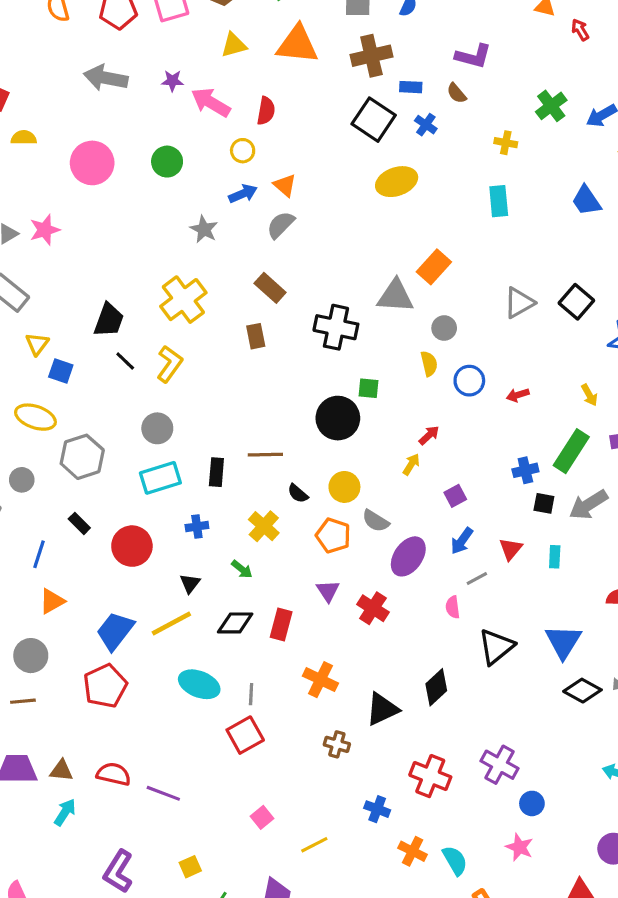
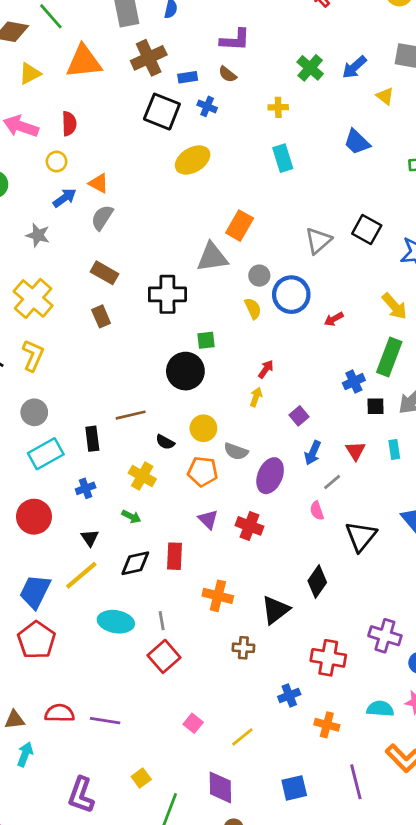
blue circle: (469, 381) -> (291, 295), moved, size x1.4
yellow arrow: (589, 395) -> (394, 306), size x1.5
blue cross: (377, 809) -> (289, 695), turned -30
cyan semicircle: (455, 860) -> (380, 709), moved, turned -44

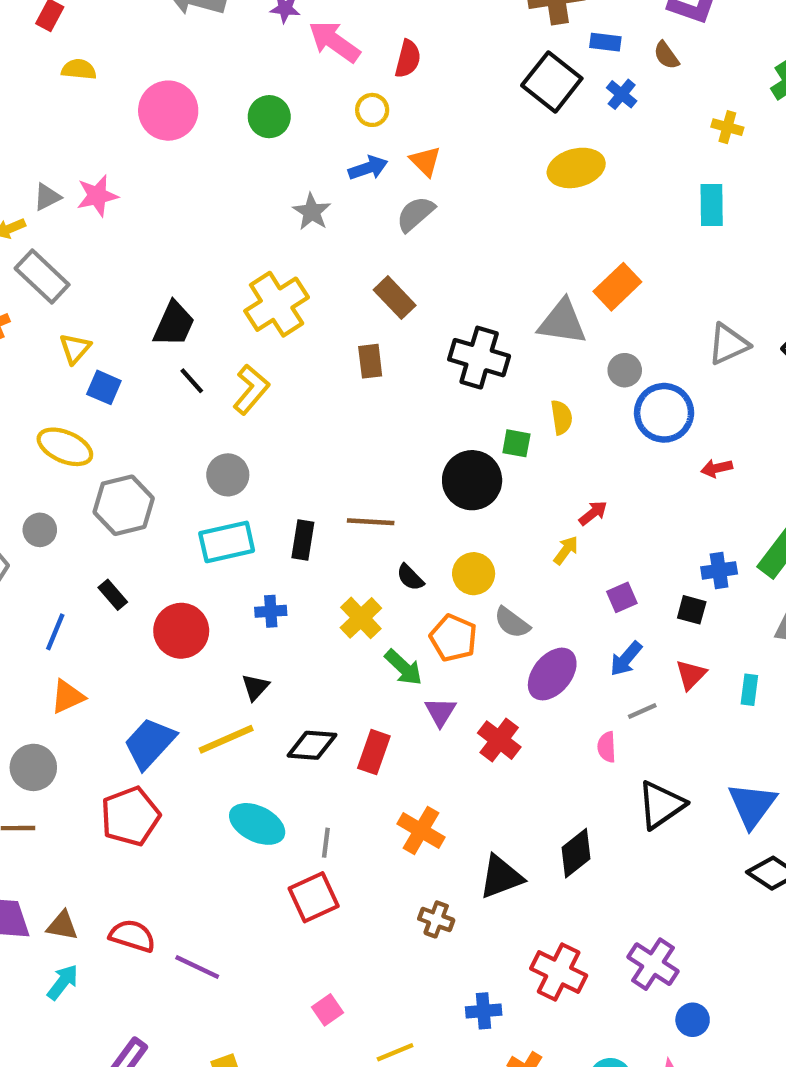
yellow semicircle: (253, 308) -> (561, 417), moved
black square: (375, 406) -> (692, 610), moved
green arrow: (131, 517) -> (404, 668), moved, size x1.4

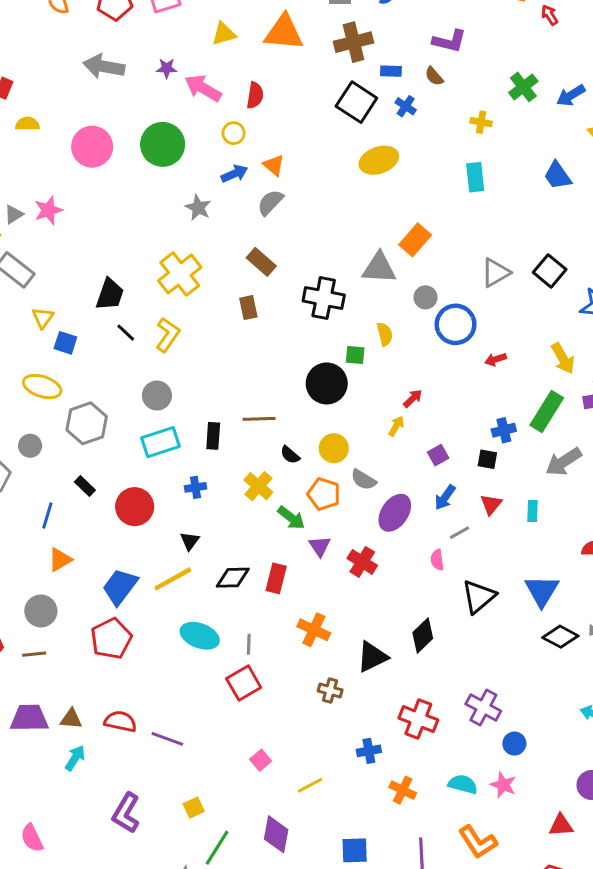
green circle: (269, 117) -> (163, 144), size x1.5

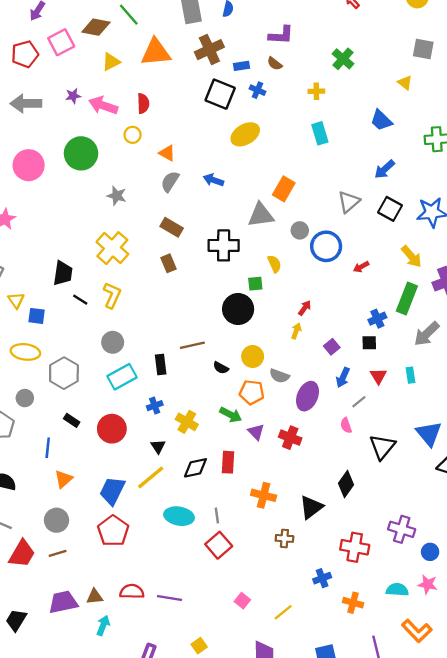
blue arrow: (571, 95) -> (385, 169), moved
blue arrow: (234, 174) -> (214, 180), moved, turned -126
black square: (550, 271) -> (390, 209), moved
yellow cross: (258, 486) -> (187, 422), moved

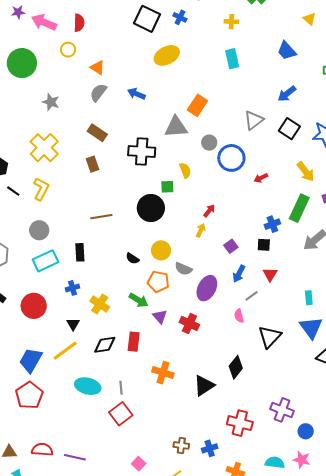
brown line: (192, 345) -> (101, 217), moved
cyan rectangle: (410, 375) -> (309, 298), moved
brown cross: (284, 538) -> (181, 445), moved

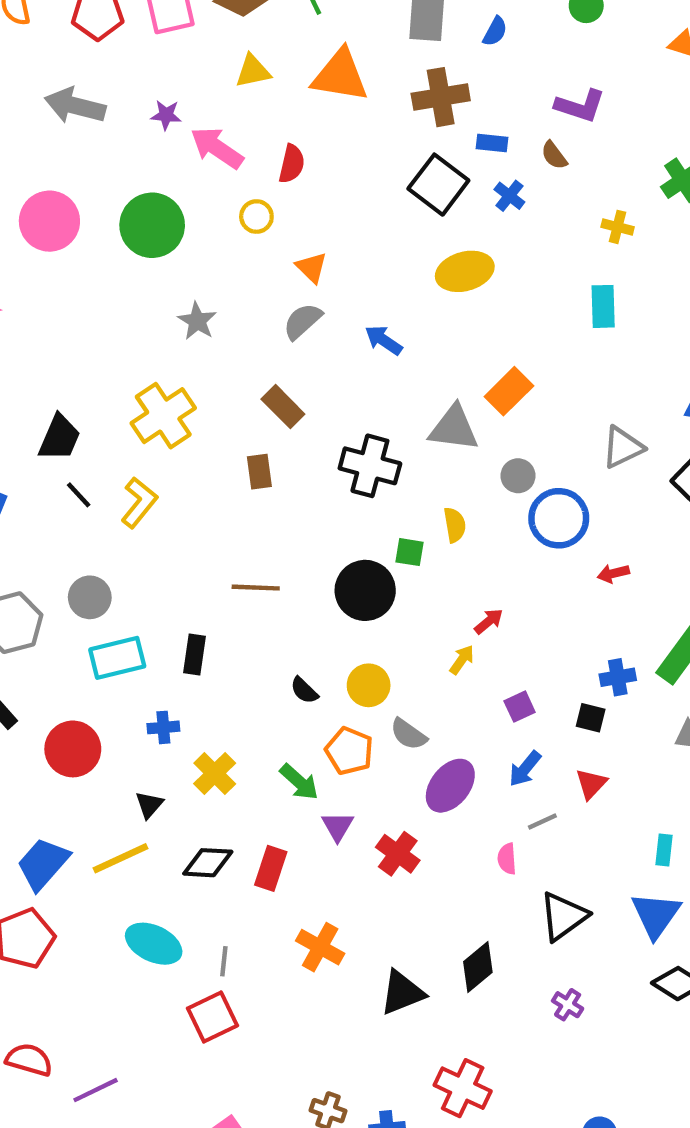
gray circle: (39, 230) -> (90, 597), moved
purple cross: (282, 410) -> (568, 1005), moved, size x0.6
purple line: (75, 457) -> (96, 1090), turned -50

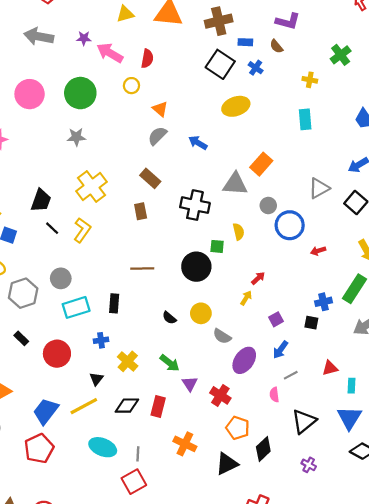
gray star: (197, 321) -> (76, 137), moved, turned -30
orange pentagon: (349, 751) -> (238, 428), moved
red triangle: (591, 784) -> (330, 368), moved, turned 35

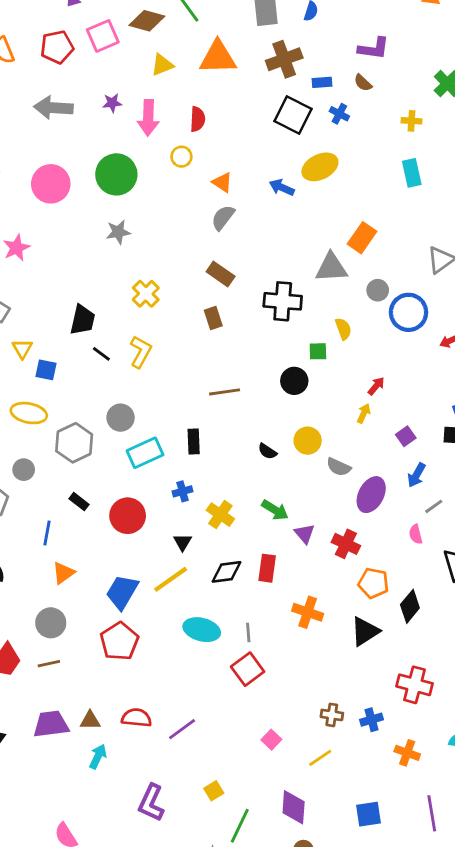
pink arrow: (110, 53) -> (148, 118), turned -112
blue arrow: (198, 143) -> (282, 187), moved
yellow cross: (92, 187) -> (146, 294), size x0.7
black circle: (196, 267) -> (294, 381), size x0.7

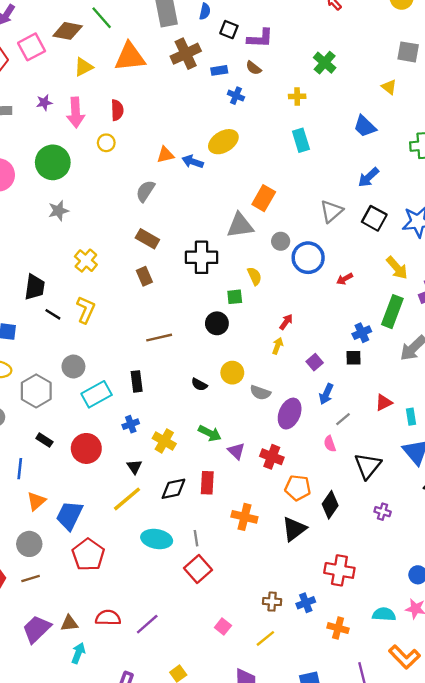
black square: (293, 115) -> (229, 30), moved, size x0.6
orange triangle: (222, 182) -> (165, 155), moved, turned -42
blue trapezoid: (122, 592) -> (69, 515), moved
purple trapezoid: (51, 724) -> (37, 629), turned -32

